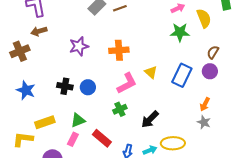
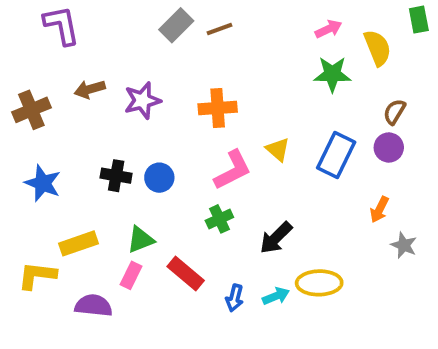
brown arrow: (39, 31) -> (90, 89), moved
gray star: (204, 122) -> (404, 245), moved

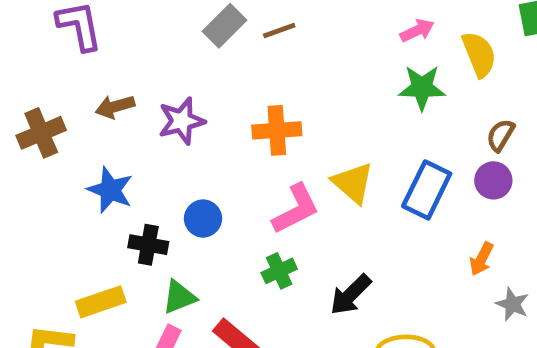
yellow triangle: (278, 149) -> (353, 183), size x1.4
black cross: (116, 176) -> (148, 245), moved
blue star: (43, 183) -> (110, 190), moved

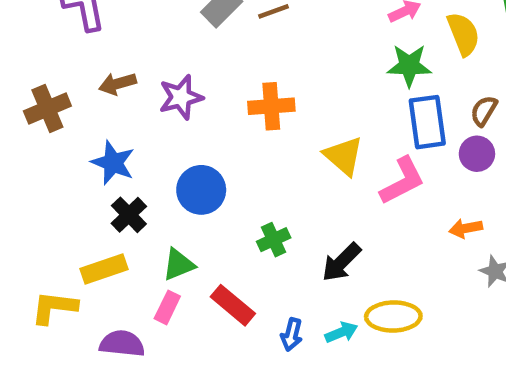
blue rectangle: (427, 190) -> (427, 122), moved, turned -34
pink L-shape: (296, 209) -> (402, 181), moved
blue circle: (203, 219) -> (201, 190), size x1.4
black cross: (148, 245) -> (129, 215), moved, turned 36
orange arrow: (481, 259) -> (466, 228), turned 52

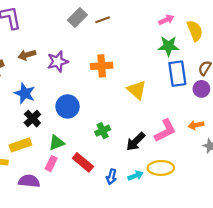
pink L-shape: (402, 181) -> (165, 131), moved

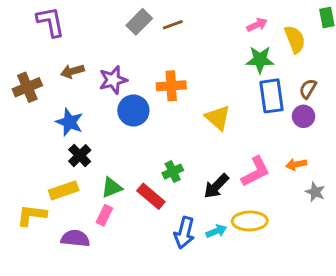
blue circle: (68, 106) -> (133, 111), moved
red rectangle: (83, 162) -> (151, 196), moved
blue arrow: (111, 177) -> (184, 233), size x1.5

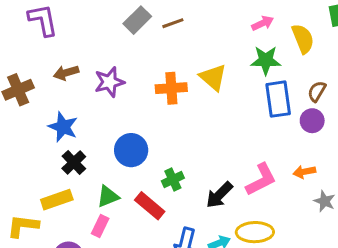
blue circle: (133, 111) -> (131, 150), moved
yellow triangle: (218, 118) -> (213, 77), moved

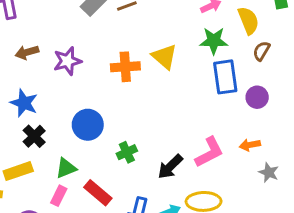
brown semicircle: (317, 91) -> (261, 51), moved
red rectangle: (150, 206) -> (98, 193), moved

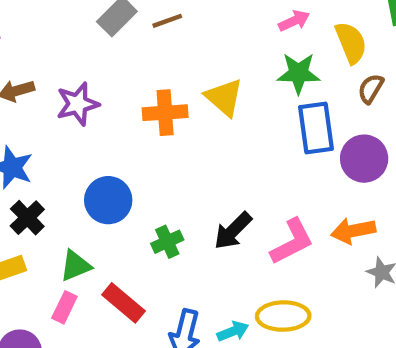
purple circle: (257, 97) -> (364, 159), size x1.4
orange arrow: (250, 145) -> (353, 231), size x1.4
black arrow: (170, 167) -> (233, 231), moved

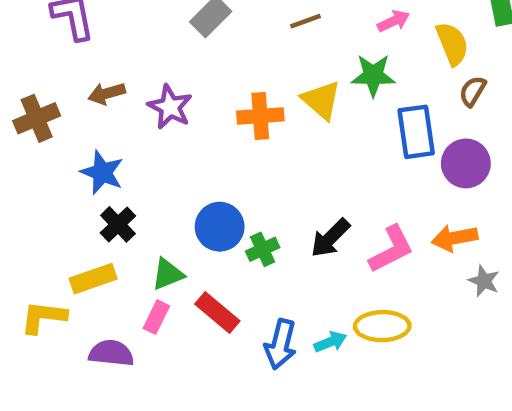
brown line: (167, 21) -> (305, 21), moved
green star: (298, 73) -> (373, 75), moved
purple star: (78, 104) -> (170, 107), turned -30
blue circle: (108, 200) -> (220, 227), moved

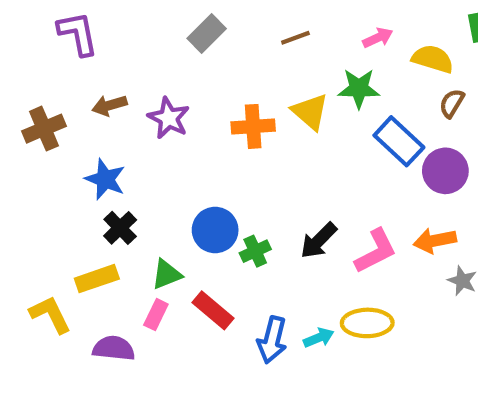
yellow semicircle: (452, 44) -> (433, 59), turned -51
blue rectangle: (416, 132) -> (399, 141), turned -39
yellow L-shape: (43, 317) -> (50, 315), turned 57

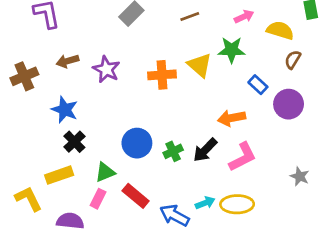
blue rectangle: (399, 141) -> (258, 85), size x0.6
orange arrow: (435, 241) -> (232, 118), moved
green cross: (255, 251) -> (173, 151), moved
cyan arrow: (319, 338) -> (205, 203), moved
blue arrow: (272, 340) -> (175, 215), turned 104

